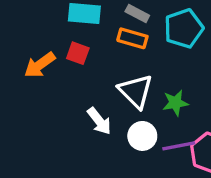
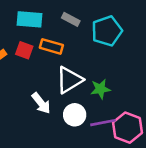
orange rectangle: (132, 38) -> (51, 46), moved
white triangle: (136, 91) -> (69, 80), turned 44

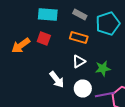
orange rectangle: (51, 46) -> (79, 38), moved
white triangle: (69, 80) -> (79, 62), size x0.6

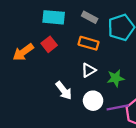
red square: (44, 38) -> (49, 44), turned 32

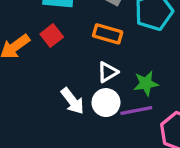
white circle: (93, 101) -> (106, 103), moved
purple line: (118, 107) -> (136, 111), moved

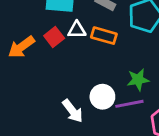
white triangle: (108, 72) -> (77, 30), moved, turned 30
white arrow: (72, 101) -> (73, 111), moved

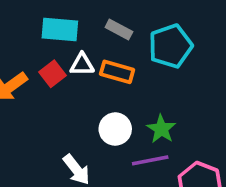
green star: (138, 80) -> (161, 129), turned -30
white circle: (102, 97) -> (115, 129), moved

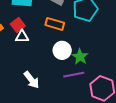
white triangle: (82, 65) -> (22, 37), moved
white circle: (115, 129) -> (62, 50), moved

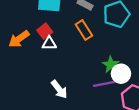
orange rectangle: (55, 24) -> (84, 30), turned 42
white circle: (62, 50) -> (121, 74), moved

